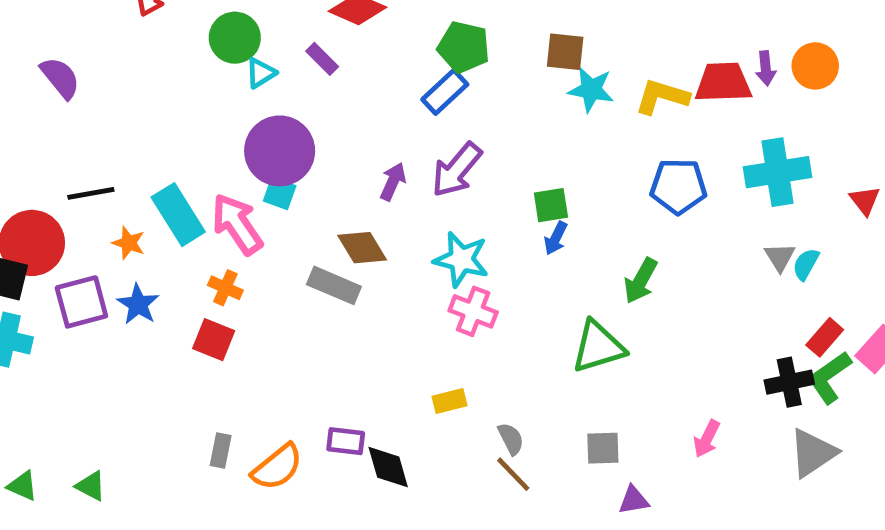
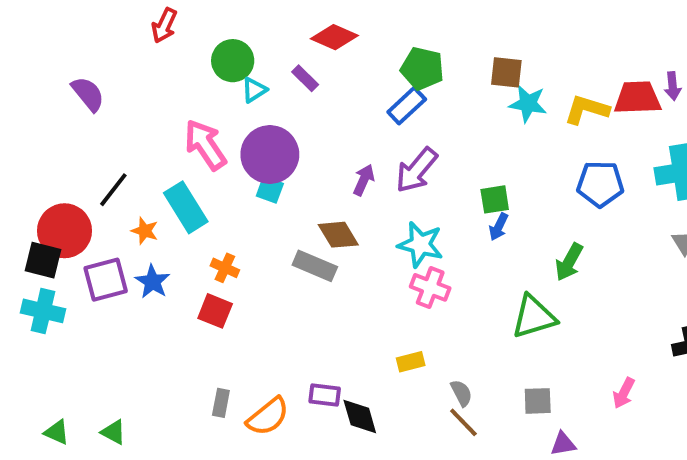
black line: (91, 193) -> (113, 190), turned -42
pink arrow: (237, 224) -> (205, 145), moved

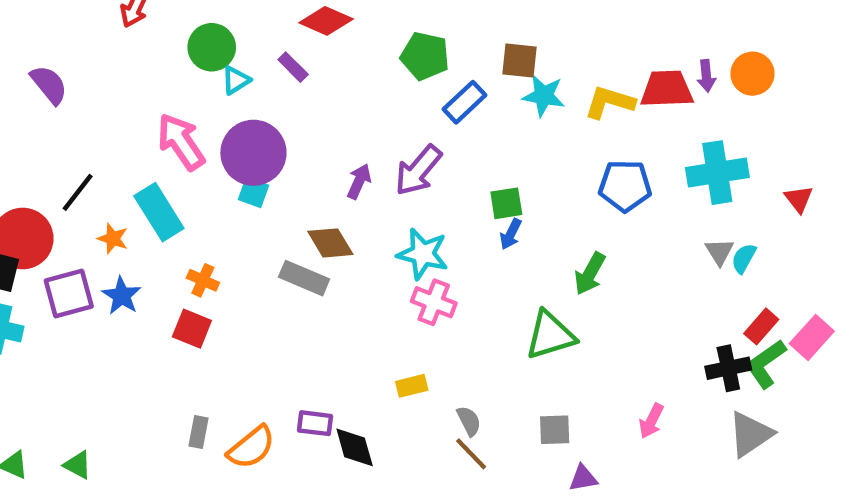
blue rectangle: (407, 106) -> (465, 102), moved

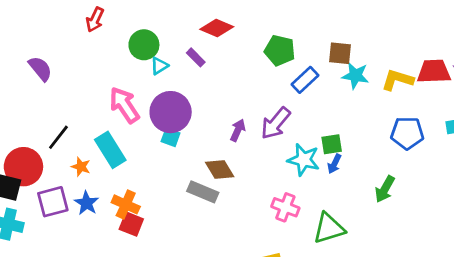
cyan star: (423, 254) -> (304, 160), moved
orange cross: (203, 280) -> (126, 204), moved, size x1.4
green triangle: (550, 335) -> (329, 228), moved

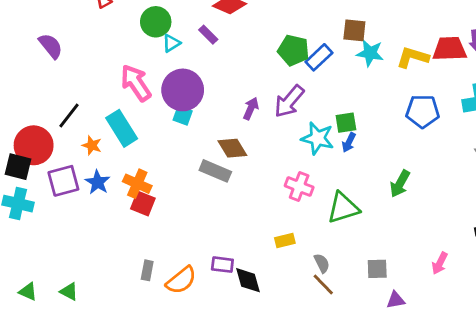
green pentagon: (280, 50) -> (293, 50), moved
green arrow: (385, 189) -> (400, 184), moved

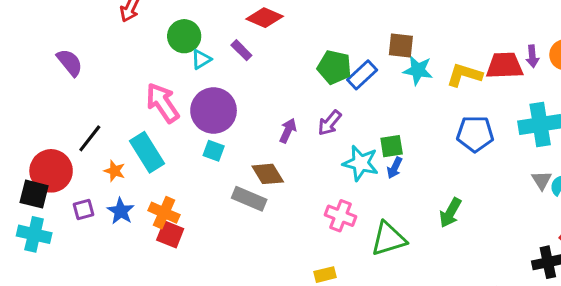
purple arrow: (289, 101) -> (330, 123), size x0.7
cyan square: (183, 116) -> (214, 151), moved
purple square: (63, 181) -> (84, 210), size x0.6

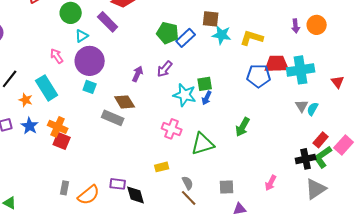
purple rectangle: (241, 50) -> (108, 22), size x1.5
cyan triangle: (201, 59) -> (82, 36), moved
red trapezoid: (505, 66) -> (277, 64), moved
pink arrow: (162, 103) -> (57, 56), size x0.6

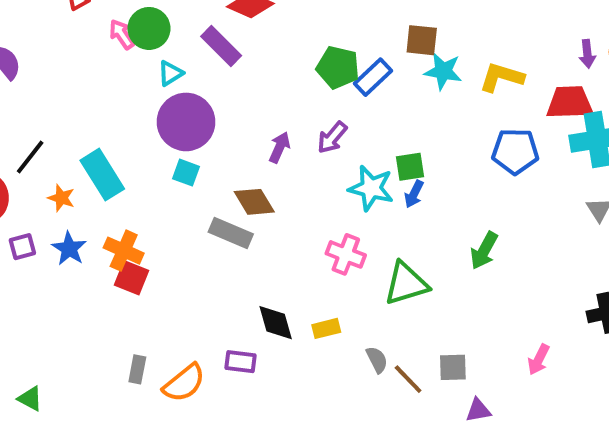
pink arrow: (57, 56) -> (122, 34), moved
red trapezoid: (277, 64) -> (570, 102), moved
black diamond: (136, 195) -> (276, 323), moved
brown line: (189, 198) -> (408, 379), moved

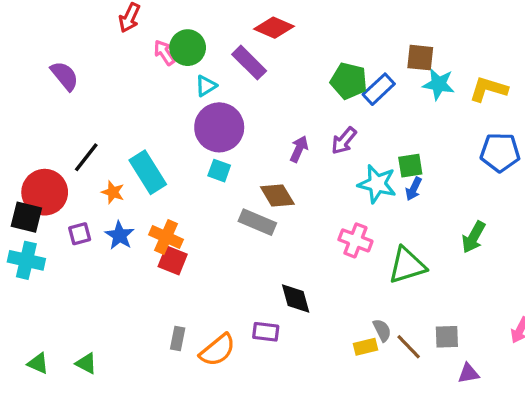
yellow rectangle: (326, 328) -> (365, 347), moved

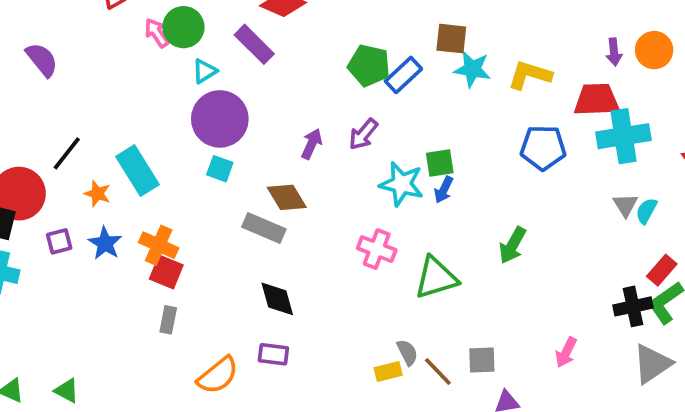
black diamond: (296, 299) -> (277, 299), moved
gray rectangle: (178, 338) -> (168, 320), moved

